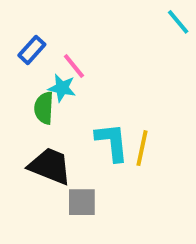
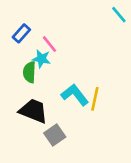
cyan L-shape: (112, 142) -> (75, 95), turned -32
gray square: (82, 202) -> (55, 135), turned -35

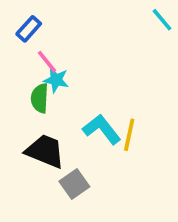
blue rectangle: (21, 33) -> (29, 29), moved
pink line: (49, 44) -> (47, 62), moved

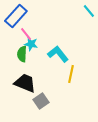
blue rectangle: (29, 29) -> (16, 16), size x1.6
cyan L-shape: (102, 129) -> (58, 54), moved

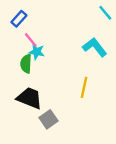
blue rectangle: (16, 16) -> (19, 19), size x0.6
cyan L-shape: (58, 54) -> (95, 47), moved

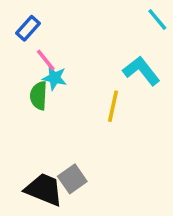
yellow line: (84, 87) -> (113, 106), moved
black trapezoid: (30, 98) -> (44, 190), moved

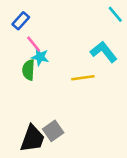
yellow line: (113, 106) -> (83, 78), turned 70
black trapezoid: (44, 190) -> (32, 139), turned 88

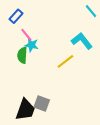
yellow line: (83, 78) -> (65, 61), turned -30
gray square: (53, 131) -> (42, 104), turned -35

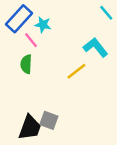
blue rectangle: (16, 16) -> (19, 19), size x1.6
cyan star: (31, 45) -> (43, 25), moved

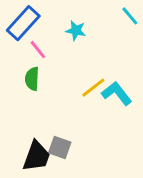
cyan star: (43, 25) -> (76, 31), moved
cyan L-shape: (96, 47) -> (117, 93), moved

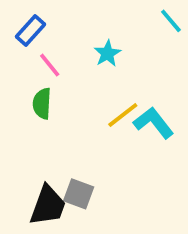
blue rectangle: (23, 23) -> (30, 30), size x0.7
cyan star: (76, 31) -> (107, 54), moved, turned 30

